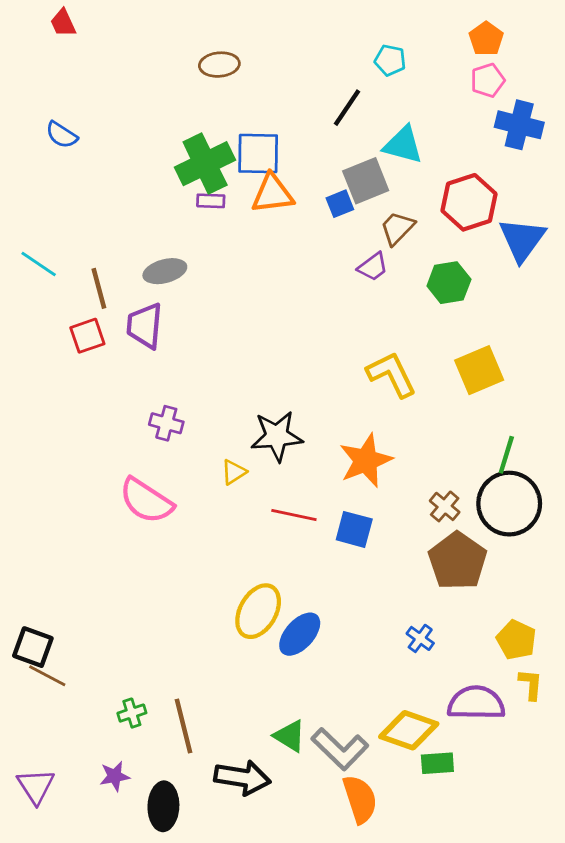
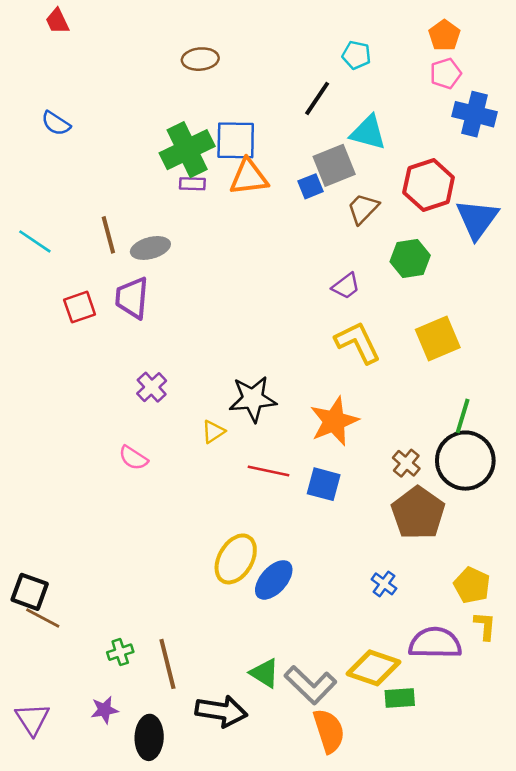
purple trapezoid: (373, 267) -> (346, 286), moved
brown line: (99, 288) -> (108, 235), moved
purple cross: (166, 423) -> (152, 387), turned 32
pink semicircle: (146, 501) -> (133, 458), size x0.6

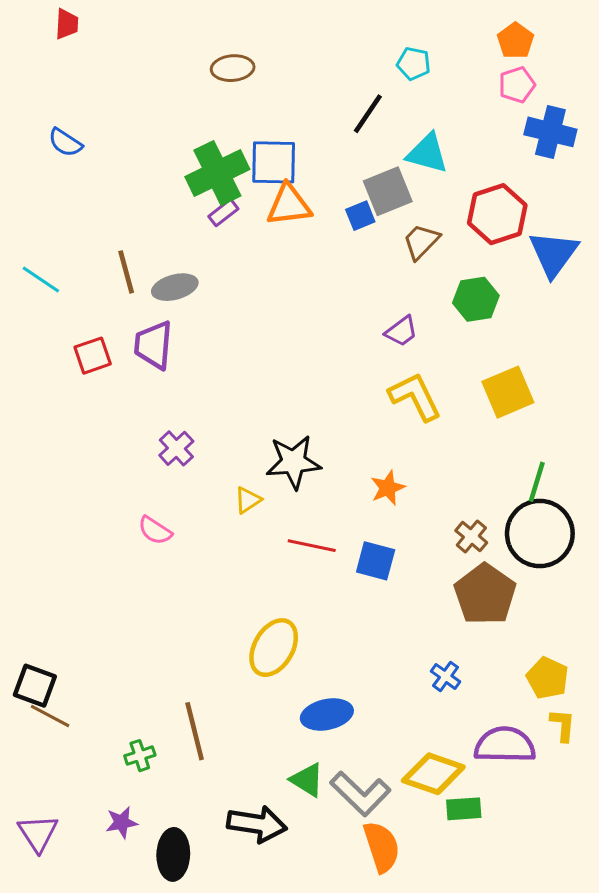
red trapezoid: (57, 21) -> (67, 24), turned -152
purple rectangle: (192, 184) -> (223, 213), turned -40
orange star: (334, 421) -> (388, 488), size x0.6
blue ellipse: (274, 580) -> (327, 714), moved, turned 36
brown line: (167, 664) -> (195, 731), moved

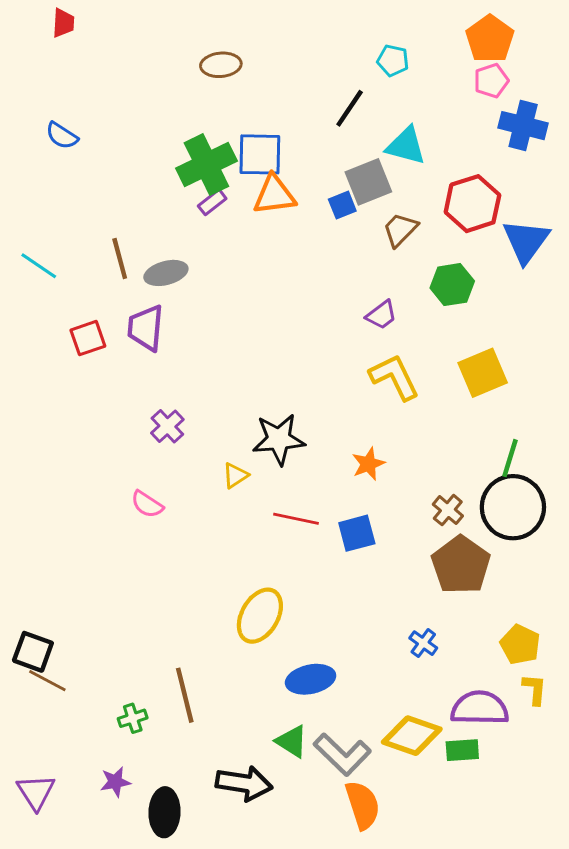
orange pentagon: (515, 41) -> (490, 39), size x1.4
blue square: (376, 561) -> (357, 533), turned -30
green rectangle: (464, 809) -> (462, 750), moved

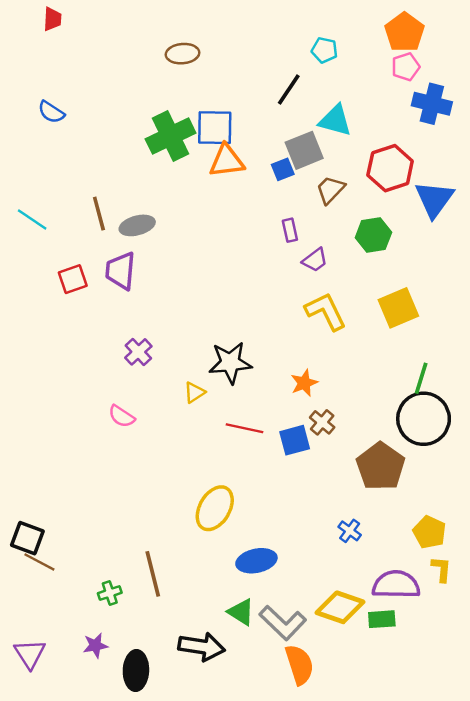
purple rectangle: (212, 202) -> (290, 230), moved, turned -65
brown cross: (448, 510) -> (322, 422), moved

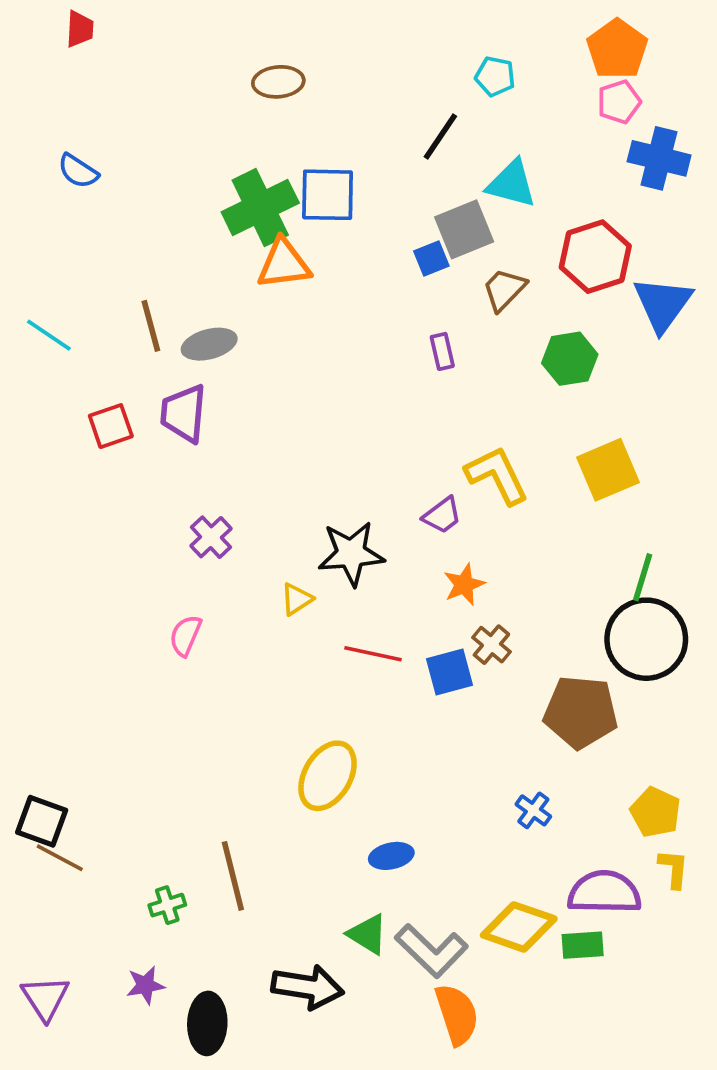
orange triangle: (227, 161) -> (284, 264), moved
purple trapezoid: (315, 260) -> (442, 515), moved
pink semicircle: (122, 416) -> (185, 636), turned 80
brown pentagon: (381, 466) -> (581, 712), turned -30
blue ellipse: (256, 561) -> (391, 856), size x0.7

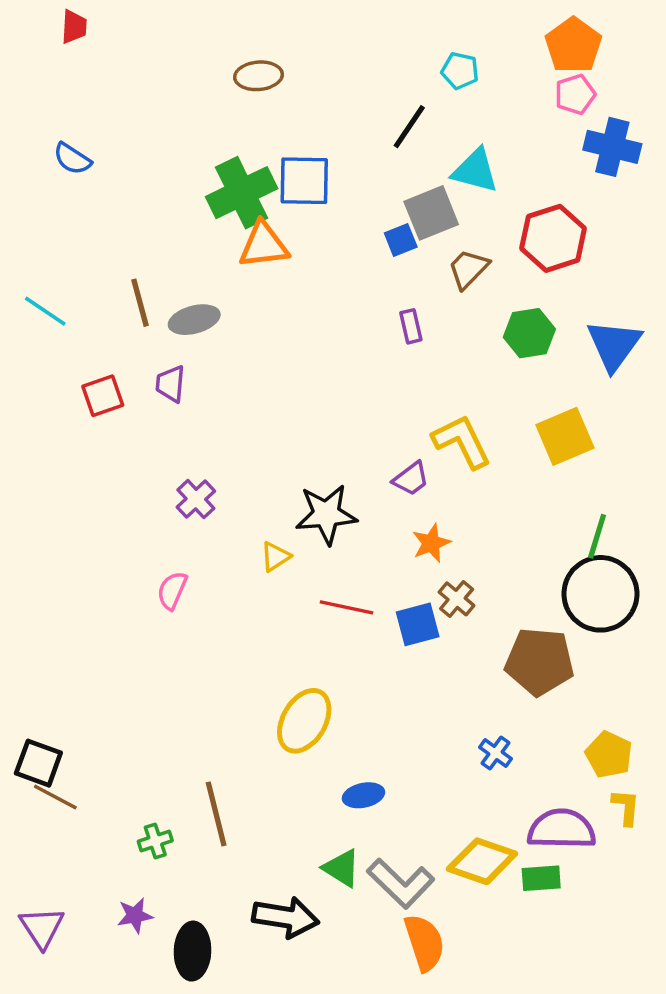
blue triangle: (663, 304) -> (614, 345), moved
purple trapezoid: (184, 413) -> (170, 384), size x0.7

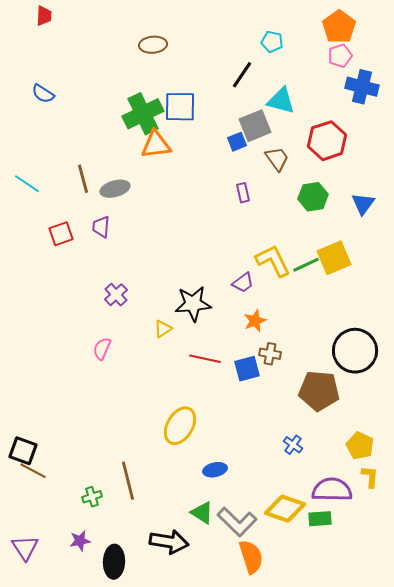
brown trapezoid: (468, 269) -> (277, 159), turned 100
blue triangle: (614, 345) -> (363, 204), size x0.7
green line: (597, 536) -> (306, 265), moved, turned 48
brown cross: (457, 599) -> (270, 354), turned -30

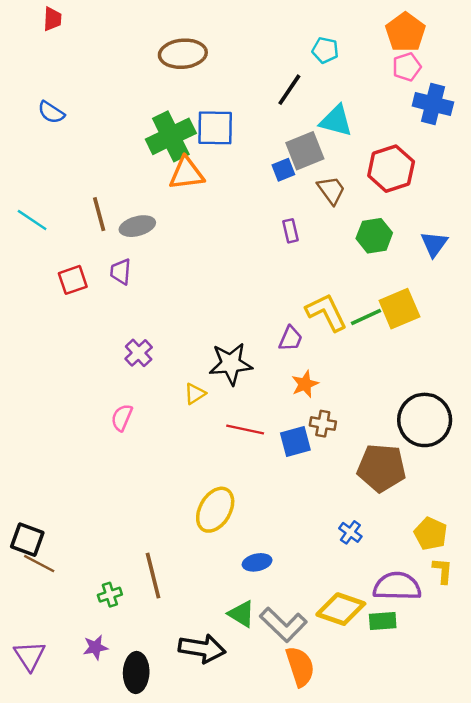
brown ellipse: (153, 45) -> (183, 54), size x1.4
purple trapezoid: (243, 283) -> (291, 339), turned -30

